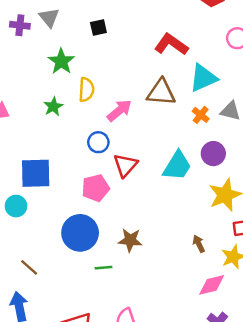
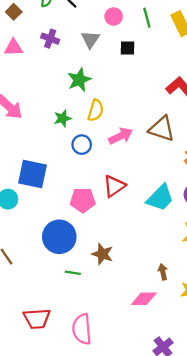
gray triangle: (49, 18) -> (90, 39), moved
black square: (98, 28) -> (128, 48), moved
blue circle: (98, 142) -> (82, 145), moved
pink diamond: (212, 285) -> (144, 299), moved

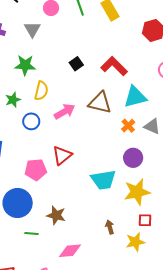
black square: (128, 48) -> (76, 64), moved, turned -32
green star: (79, 80) -> (25, 65), turned 30
cyan trapezoid: (160, 198) -> (103, 180), moved, turned 40
pink diamond: (144, 299) -> (70, 251), moved

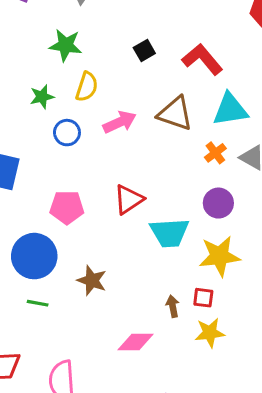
red triangle: (62, 155) -> (129, 199), moved
red square: (145, 220) -> (203, 298), moved
green line: (32, 233) -> (38, 303), moved
pink diamond: (70, 251) -> (135, 342), moved

